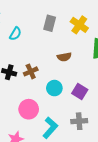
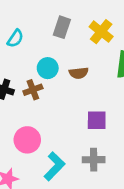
cyan circle: (54, 88) -> (48, 68), moved
purple square: (80, 91) -> (97, 120), turned -35

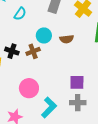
purple square: (97, 120) -> (77, 82), moved

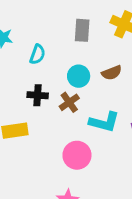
black cross: (12, 51) -> (38, 95), moved
cyan L-shape: (49, 107) -> (104, 122), moved, turned 75

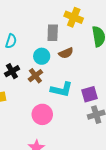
gray rectangle: (82, 30) -> (53, 33), moved
black cross: (38, 95) -> (12, 71), turned -32

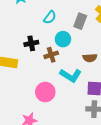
cyan semicircle: (11, 41) -> (50, 17), moved
brown semicircle: (66, 53) -> (90, 58), moved

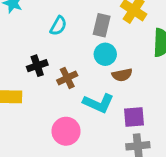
cyan circle: (63, 39) -> (105, 54), moved

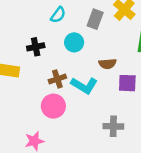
cyan circle: (105, 54) -> (74, 42), moved
brown cross: (67, 78) -> (57, 79), moved
purple square: (134, 117) -> (127, 83), moved

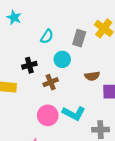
brown cross: (57, 79) -> (51, 82), moved
cyan L-shape: (84, 85) -> (74, 113), moved

